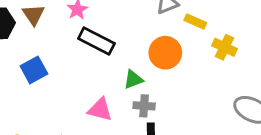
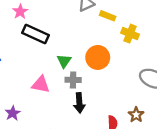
orange circle: (165, 53) -> (98, 57), moved
green triangle: (133, 80) -> (64, 61), turned -32

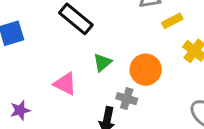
yellow rectangle: (108, 16) -> (172, 21), turned -64
gray cross: (73, 80) -> (127, 99), moved

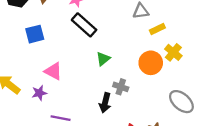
orange circle: (146, 70) -> (151, 63), moved
pink triangle: (65, 84) -> (53, 71), moved

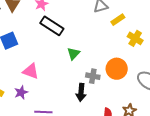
orange circle: (151, 63) -> (117, 69), moved

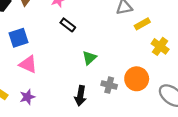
black rectangle: (52, 26) -> (68, 25), size x0.6
pink triangle: (31, 71) -> (28, 64), moved
black arrow: (81, 92) -> (80, 96), moved

